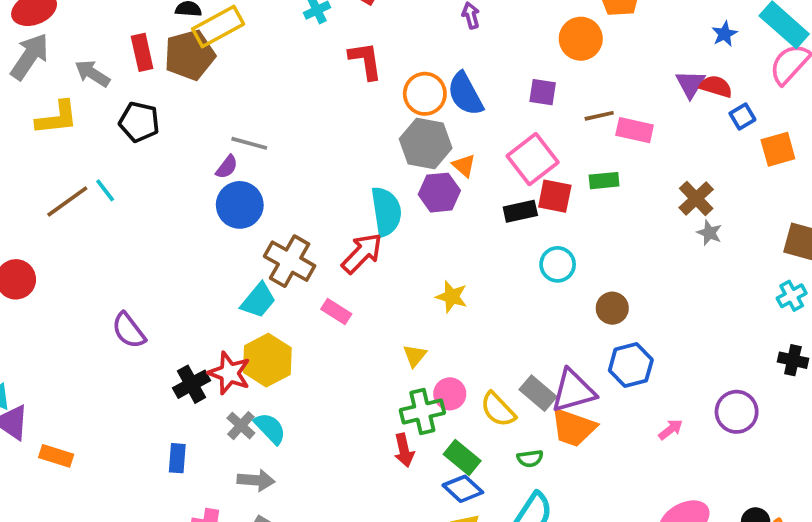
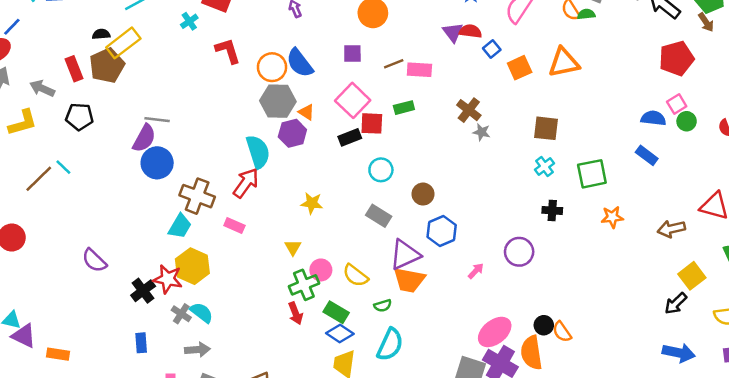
purple semicircle: (227, 167) -> (144, 138), size x1.6
gray rectangle: (538, 393) -> (379, 216), moved

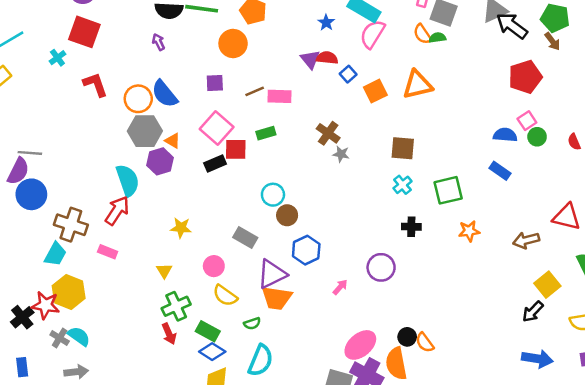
cyan circle: (381, 170) -> (273, 195), moved
pink circle: (321, 270) -> (214, 266), moved

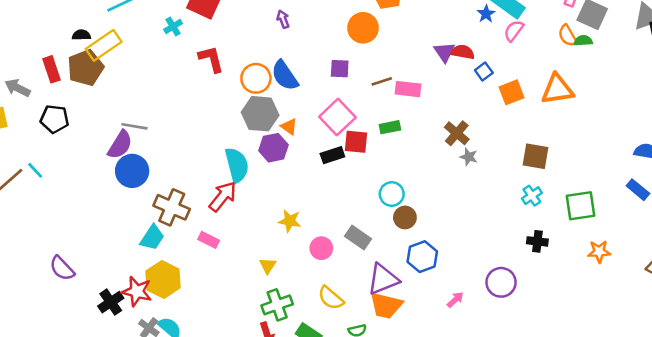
blue star: (326, 22) -> (486, 14), moved
pink semicircle: (372, 34) -> (514, 31), size x0.7
pink circle: (214, 266) -> (321, 248), moved

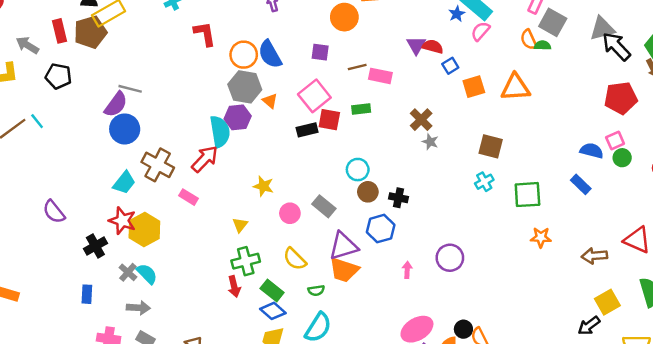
purple hexagon: (273, 148) -> (238, 117), moved
cyan trapezoid: (152, 238) -> (124, 183), moved
black cross: (537, 241) -> (398, 198), moved
red star: (137, 291) -> (122, 221), moved
pink arrow: (455, 300) -> (407, 270), turned -49

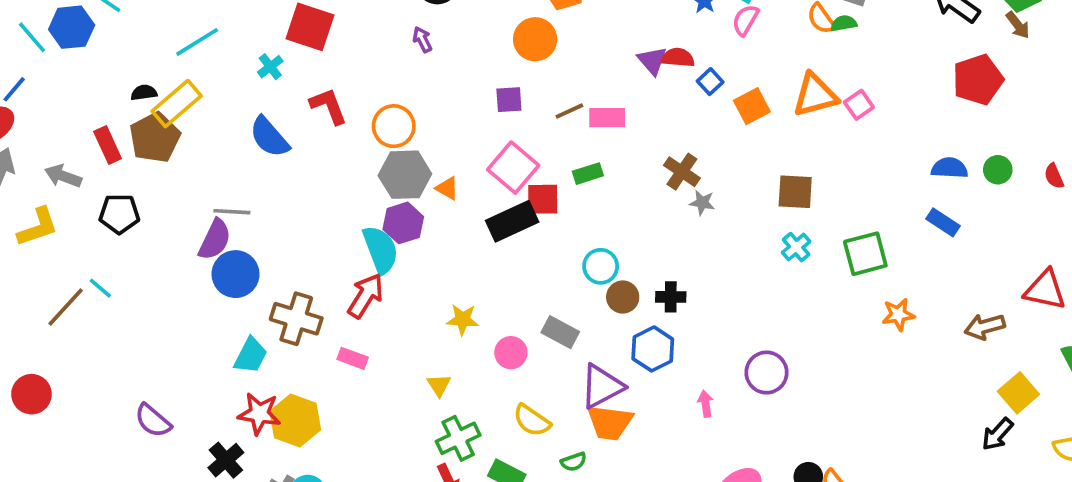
blue semicircle: (270, 54) -> (269, 137), moved
black rectangle: (307, 130) -> (512, 221), size x1.5
pink square: (615, 140) -> (859, 105), moved

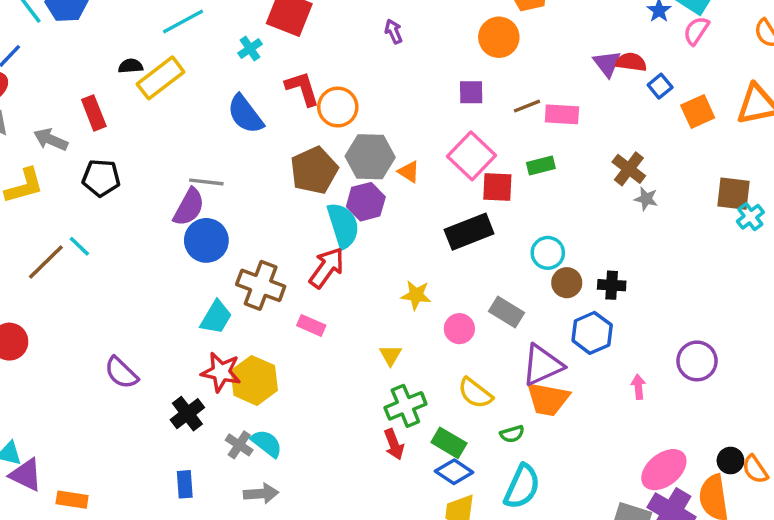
orange circle: (394, 126) -> (338, 107), moved
brown pentagon: (155, 138) -> (314, 170), moved
black rectangle: (512, 221) -> (469, 232), moved
cyan cross: (796, 247) -> (750, 217), moved

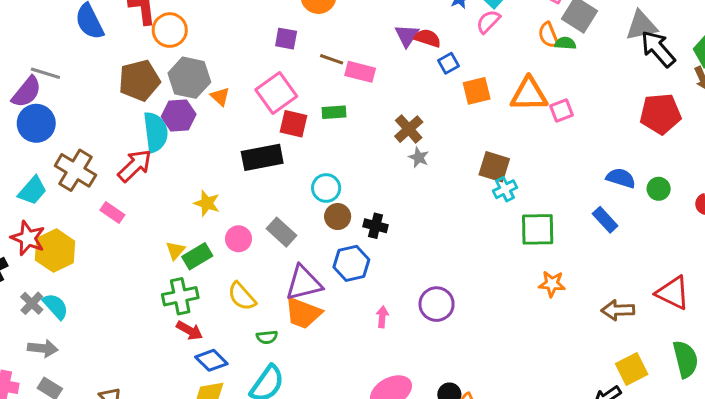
brown line: (527, 106) -> (332, 59), turned 30
green rectangle: (449, 443) -> (197, 256), moved, turned -72
red arrow: (394, 444) -> (189, 330), moved, turned -50

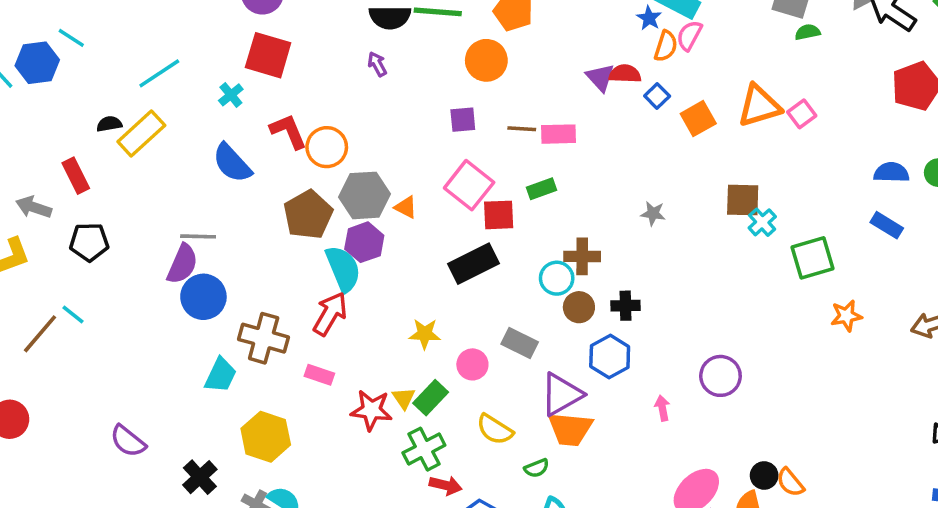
orange semicircle: (548, 35) -> (666, 46), moved, turned -125
green semicircle: (565, 43) -> (808, 32), moved
brown cross: (409, 129) -> (582, 256), moved, turned -32
red star: (28, 238) -> (371, 410), moved

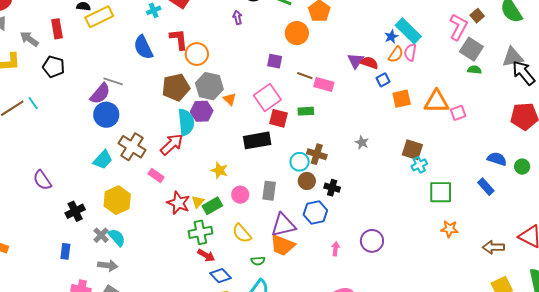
pink semicircle: (689, 35) -> (410, 52), turned -36
gray rectangle: (520, 343) -> (269, 191), turned 54

